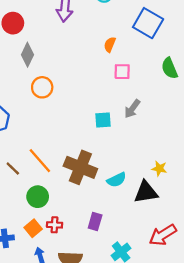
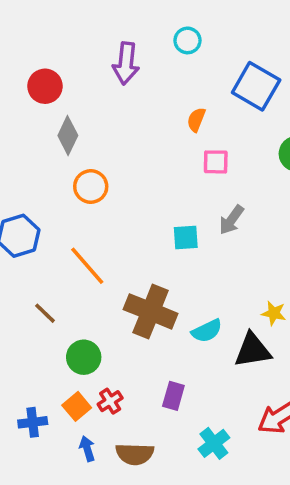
orange line: (40, 161) -> (87, 266), moved
red cross: (55, 225) -> (110, 401), turned -35

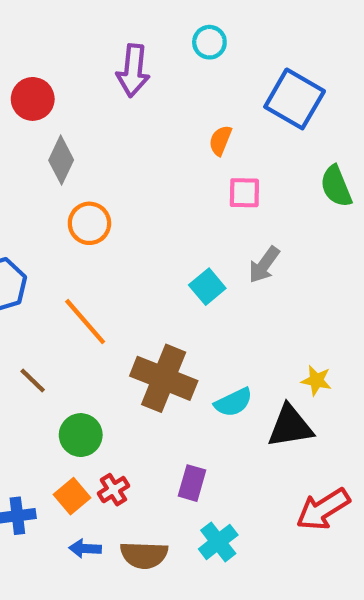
cyan square: (186, 238) -> (207, 287), turned -36
cyan cross: (214, 443) -> (218, 542), moved
blue arrow: (87, 449) -> (85, 548), turned -70

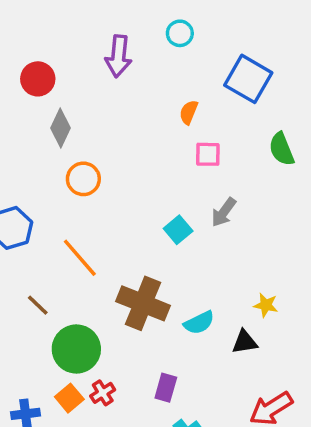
black triangle: (290, 426) -> (245, 342), size x0.7
green circle: (81, 435) -> (76, 349), size x1.4

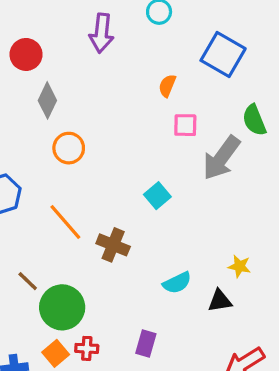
gray arrow: (224, 212) -> (221, 158), moved, size x1.6
brown cross: (143, 303) -> (113, 245), moved, size x0.7
brown line: (38, 305) -> (28, 281), moved
red cross: (103, 393) -> (87, 348), turned 35

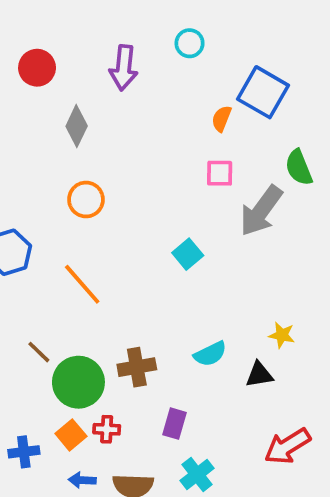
red circle: (26, 54) -> (37, 68), moved
orange semicircle: (167, 86) -> (222, 119), moved
gray diamond: (47, 100) -> (77, 126), moved
brown cross: (113, 245) -> (137, 367), moved, turned -32

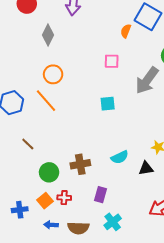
pink square: (220, 173) -> (112, 61), moved
cyan square: (188, 254) -> (108, 104), turned 35
orange line: (82, 284) -> (46, 101), moved
brown line: (39, 352) -> (28, 144), moved
green circle: (78, 382) -> (49, 172), size x0.7

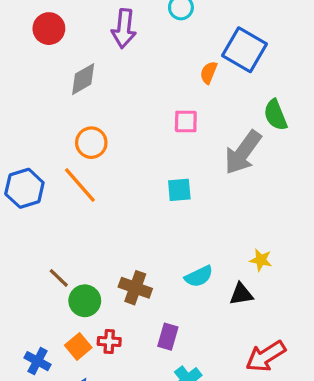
gray diamond: (48, 35) -> (83, 79), turned 35
brown line: (28, 144) -> (59, 278), moved
brown cross: (80, 164) -> (135, 288), turned 30
blue cross: (20, 210) -> (37, 361), turned 35

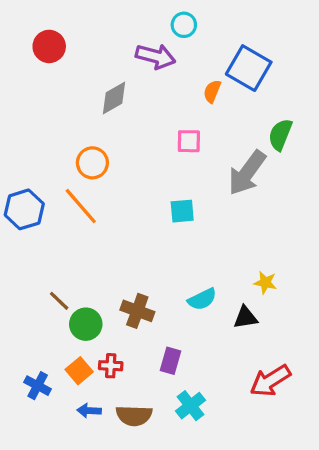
purple arrow: (124, 29) -> (156, 56), moved, turned -81
gray diamond: (83, 79) -> (114, 98), moved
green semicircle: (275, 115) -> (280, 135), turned 44

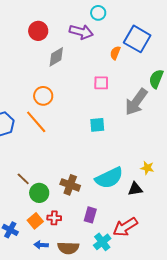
red circle: (49, 46) -> (38, 31), moved
cyan semicircle: (202, 299) -> (109, 178), size x1.6
red arrow: (270, 381) -> (125, 227), moved

